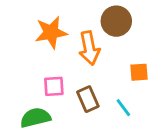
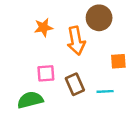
orange star: (51, 32) -> (43, 27), size x0.7
cyan line: (123, 108) -> (105, 91), turned -56

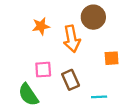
cyan line: (105, 91) -> (99, 97), moved
green semicircle: (30, 100) -> (28, 95), turned -110

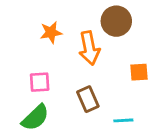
pink square: (43, 70) -> (40, 82), moved
green semicircle: (28, 95) -> (35, 118), turned -100

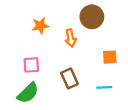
orange arrow: (89, 48) -> (71, 38), size x0.7
cyan line: (123, 120) -> (104, 87), moved

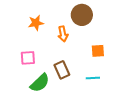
green semicircle: (28, 93) -> (40, 83), moved

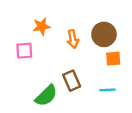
brown circle: (82, 15) -> (104, 34), moved
pink square: (28, 58) -> (24, 51), moved

